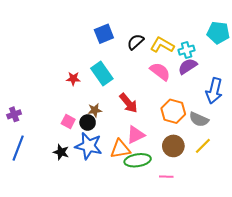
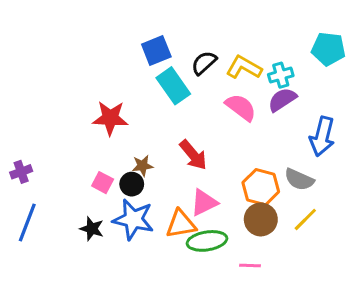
cyan rectangle: (102, 73) -> (173, 86), moved
red star: (73, 79) -> (110, 118), size x1.6
orange hexagon: (173, 111) -> (261, 187), moved

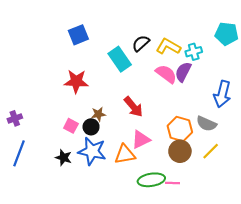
blue square: (156, 50) -> (78, 35), moved
purple semicircle: (282, 100) -> (183, 72), moved, turned -30
green ellipse: (207, 241) -> (151, 180), moved

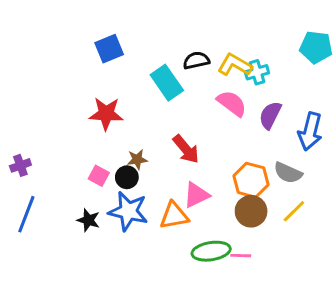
black semicircle: (141, 43) -> (196, 60), turned 30
cyan cross: (194, 52) -> (257, 72), moved
purple semicircle: (183, 72) -> (270, 115), moved

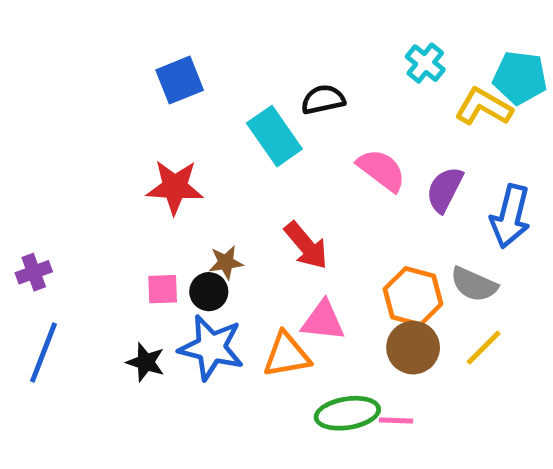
yellow L-shape: (235, 65) -> (484, 107), moved
cyan cross: (257, 72) -> (425, 63), moved, turned -35
pink square: (99, 176) -> (163, 289), turned -30
pink triangle: (196, 195) -> (323, 321), turned 32

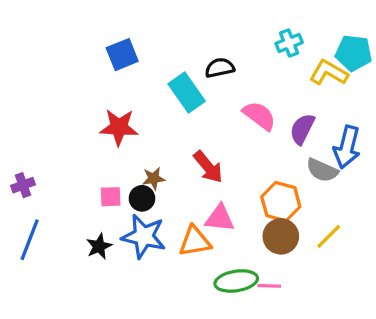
cyan cross: (425, 63) -> (289, 43), turned 30
gray semicircle: (474, 284) -> (322, 170), moved
black star: (146, 362) -> (99, 246), turned 30

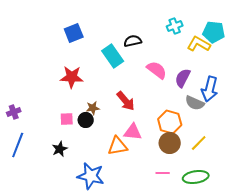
blue star: (144, 236) -> (91, 176), moved
green ellipse: (236, 281) -> (196, 177), moved

